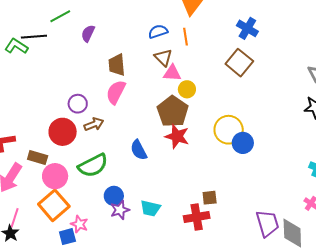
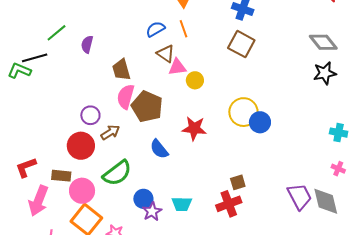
brown pentagon: (173, 111) -> (147, 107), moved

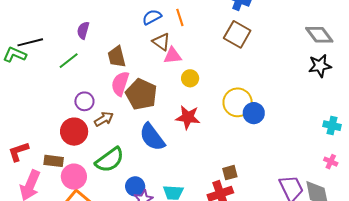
green line: (57, 33) -> (69, 61), moved
yellow circle: (195, 80) -> (190, 78), moved
blue semicircle: (159, 149) -> (152, 137), size x1.4

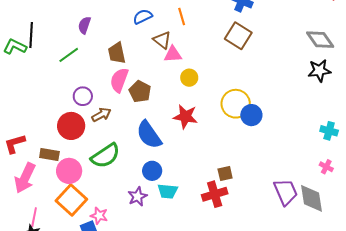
blue semicircle: (152, 17) -> (143, 17), moved
black line: (30, 42) -> (31, 35), turned -75
brown pentagon: (141, 94) -> (140, 92), size x0.7
blue circle: (135, 186) -> (152, 171), moved

